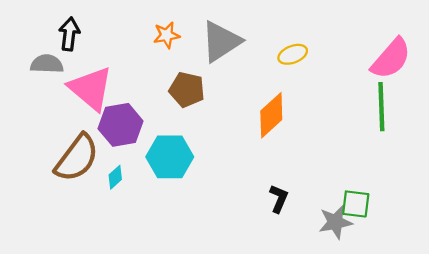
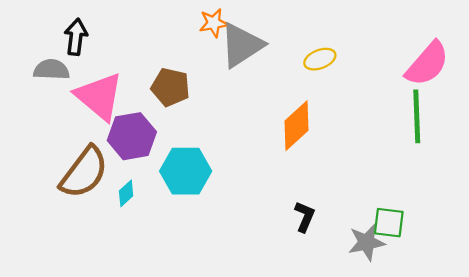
orange star: (167, 35) -> (214, 23), moved
brown pentagon: (187, 90) -> (170, 87), moved

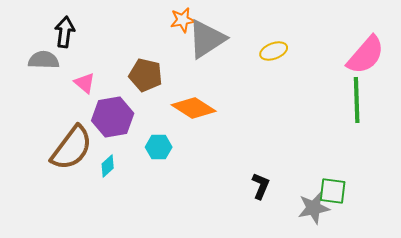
pink triangle: (99, 96) -> (85, 83), size x0.5
orange diamond: (297, 126) -> (194, 108), moved, turned 75
cyan hexagon: (186, 171) -> (159, 147), size x0.6

